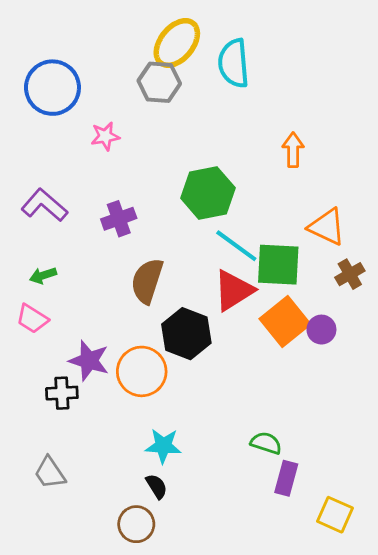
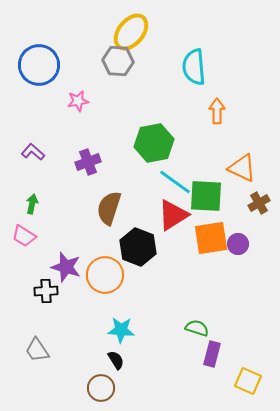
cyan semicircle: (234, 63) -> (194, 67), moved
purple L-shape: (44, 205) -> (33, 152), size x0.7
green arrow: (43, 275) -> (32, 204), turned 120
orange square: (285, 321) -> (211, 238), turned 30

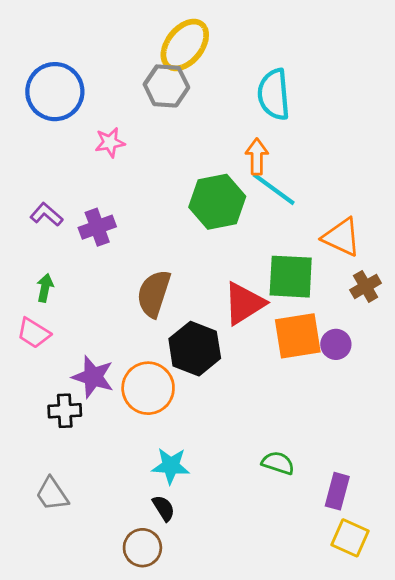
orange arrow: (217, 111) -> (257, 157), moved
purple cross: (88, 162) -> (97, 227), moved
cyan line: (175, 182) -> (274, 189), moved
purple rectangle: (212, 354) -> (337, 491), moved

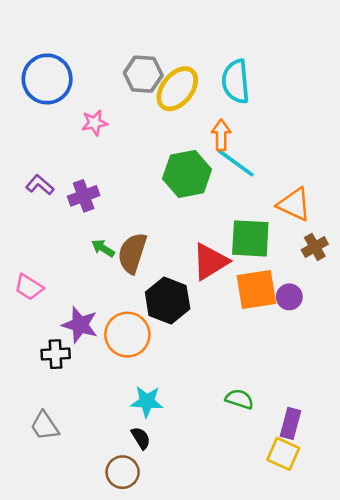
yellow ellipse: (185, 45) -> (177, 89), moved
green arrow: (45, 288) -> (103, 248), moved, turned -70
yellow square: (350, 538) -> (283, 454), moved

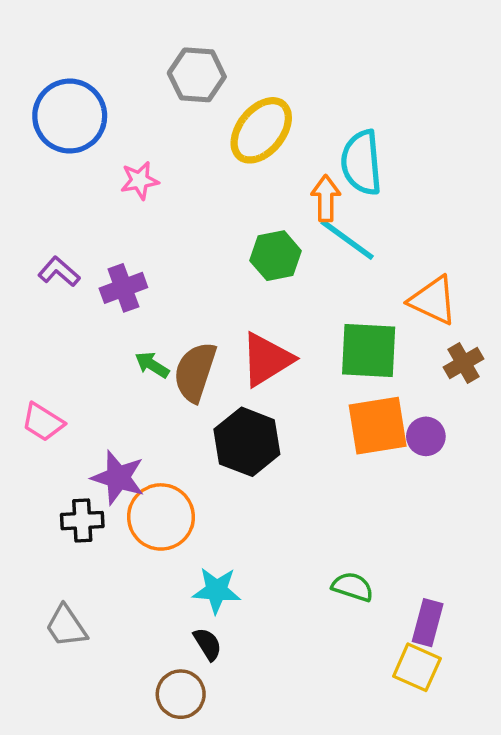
gray hexagon: (143, 74) -> (197, 75), moved
cyan semicircle: (236, 81) -> (361, 163), moved
green hexagon: (187, 174) -> (276, 256), size x0.7
red triangle: (210, 262) -> (267, 359), moved
orange circle: (127, 335) -> (161, 517), moved

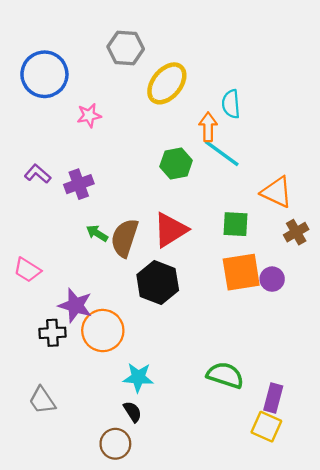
cyan semicircle: (361, 163) -> (231, 104), size x0.7
green square: (369, 350) -> (236, 224), size x0.7
green semicircle: (353, 587) -> (225, 375), size x1.4

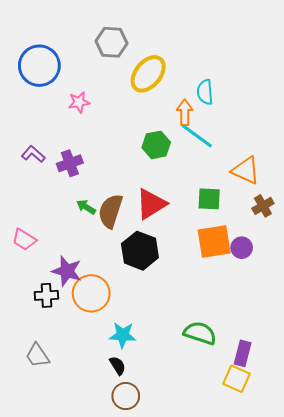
brown circle: (115, 444) -> (126, 396), moved

